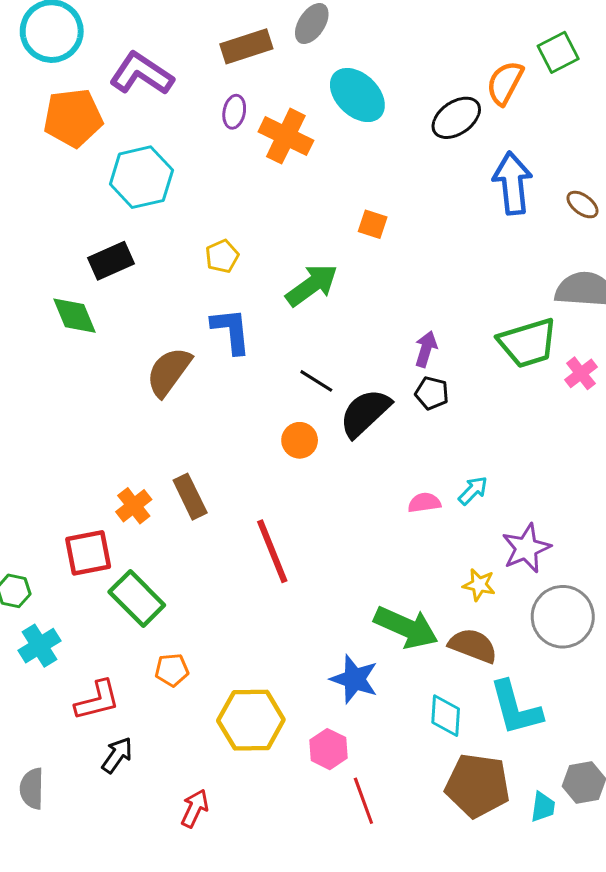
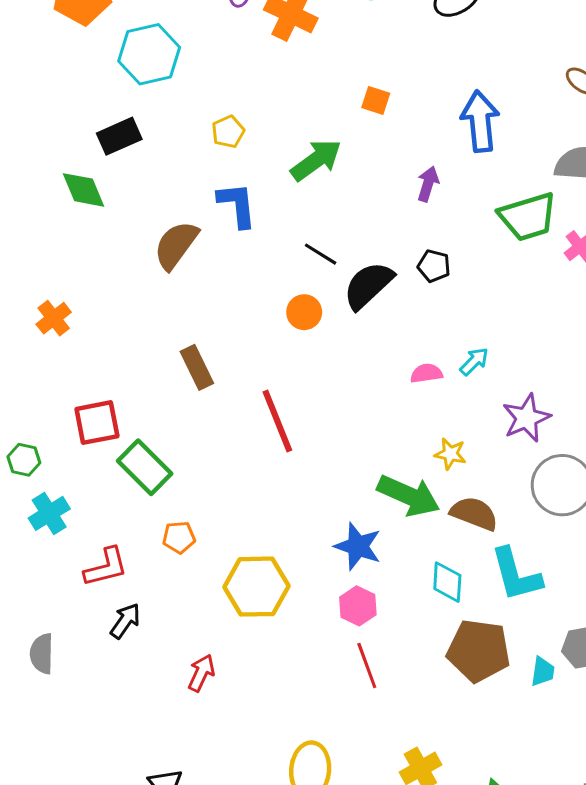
blue arrow: (513, 183) -> (480, 121), moved
purple arrow: (426, 349) -> (428, 184), moved
orange cross: (134, 506) -> (54, 318), moved
yellow star: (479, 585) -> (450, 454), moved
pink hexagon: (328, 749) -> (358, 606), moved

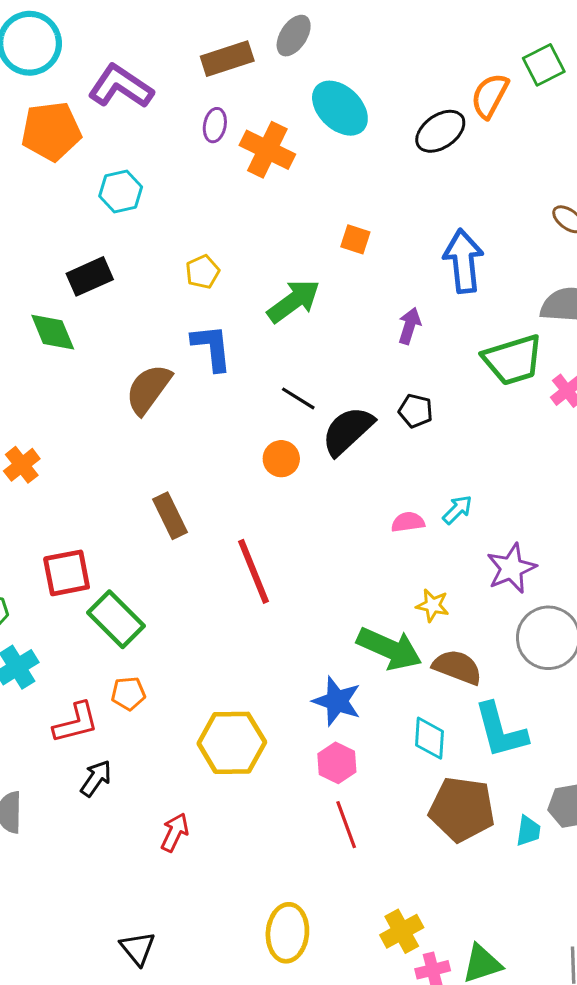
cyan hexagon: (149, 54) -> (121, 192), size x0.7
orange pentagon: (179, 537) -> (128, 693), moved

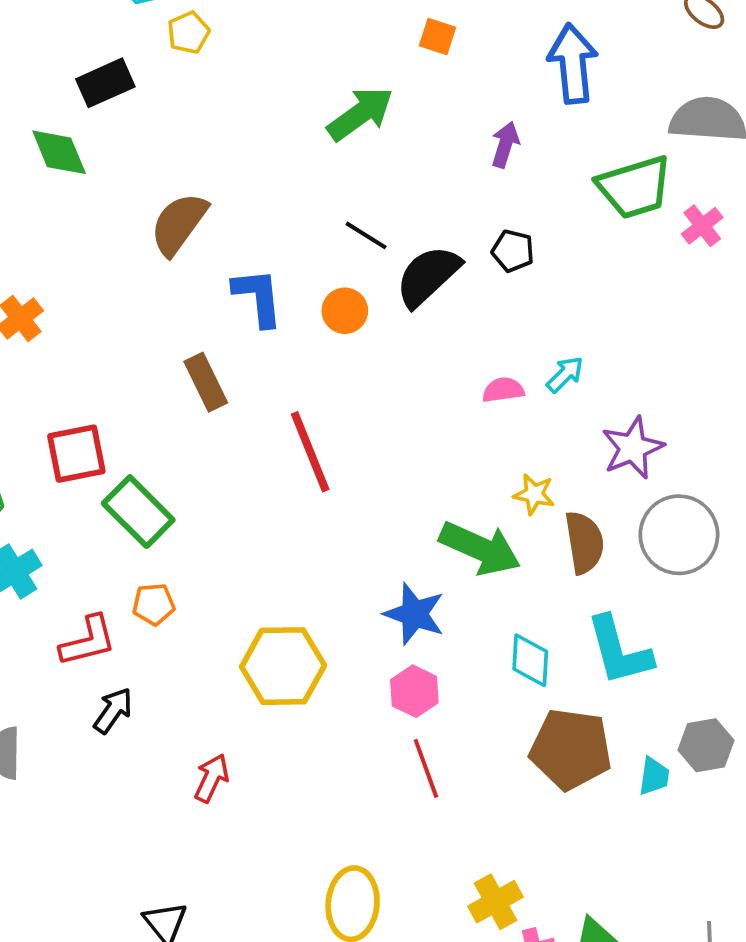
yellow pentagon: (202, 272) -> (188, 33), moved
blue L-shape: (212, 347) -> (258, 297), moved
brown semicircle: (457, 667) -> (584, 542), moved, turned 60

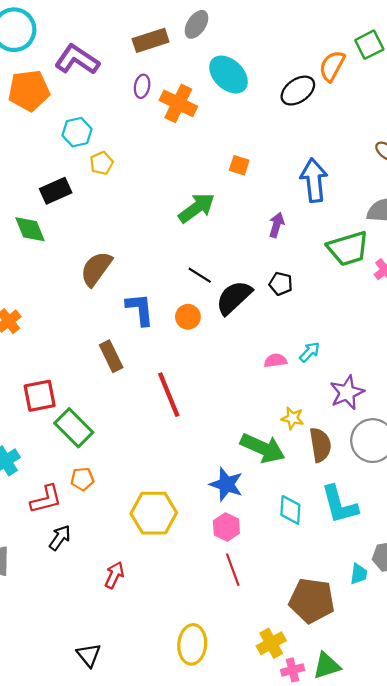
brown pentagon: (571, 749) -> (312, 601), moved

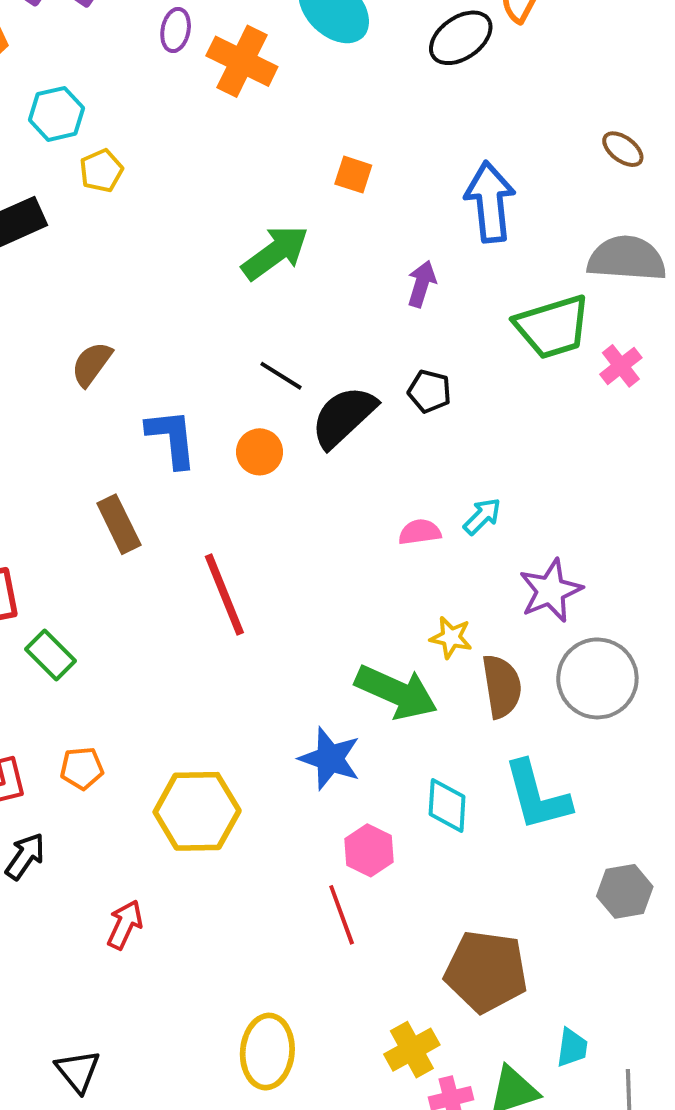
brown semicircle: (96, 269) -> (92, 364), size x0.7
green rectangle: (74, 428) -> (51, 655), size x0.7
orange pentagon: (82, 479) -> (82, 768), moved
pink hexagon: (226, 527) -> (369, 850), moved
cyan trapezoid: (359, 574) -> (572, 1048), moved

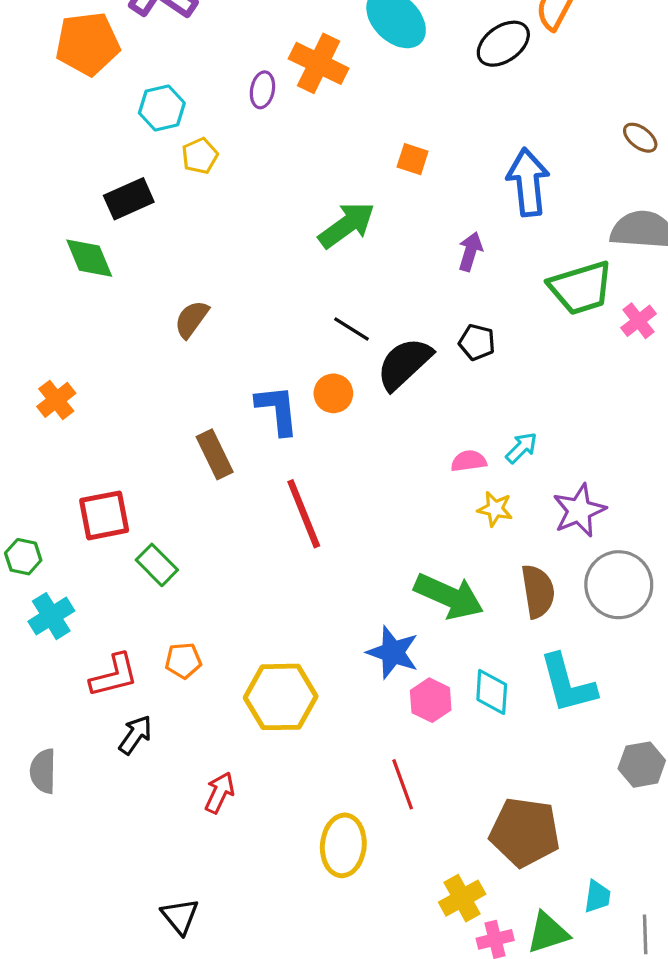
purple ellipse: (176, 30) -> (262, 90), moved
blue L-shape: (172, 438) -> (277, 410), moved
yellow star: (451, 637) -> (495, 509), moved
pink hexagon: (369, 850) -> (431, 700), moved
yellow ellipse: (267, 1052) -> (343, 845), moved

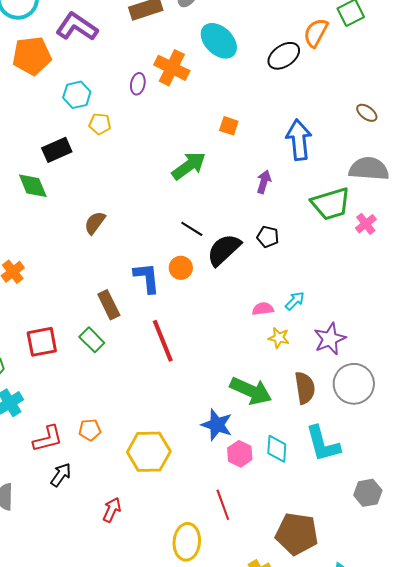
yellow pentagon: (200, 156) -> (100, 124), turned 30
green rectangle: (157, 565) -> (92, 340), moved

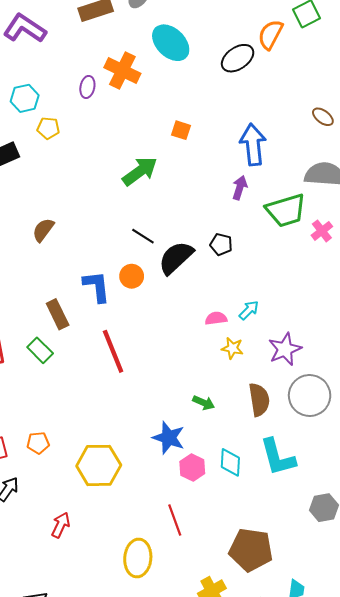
purple arrow: (264, 182) -> (240, 188), moved
green arrow: (251, 391) -> (204, 403), size x0.5

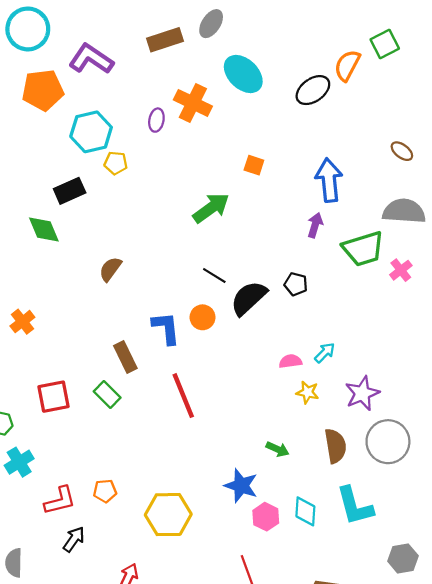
cyan hexagon: (25, 98) -> (91, 132), size x1.4

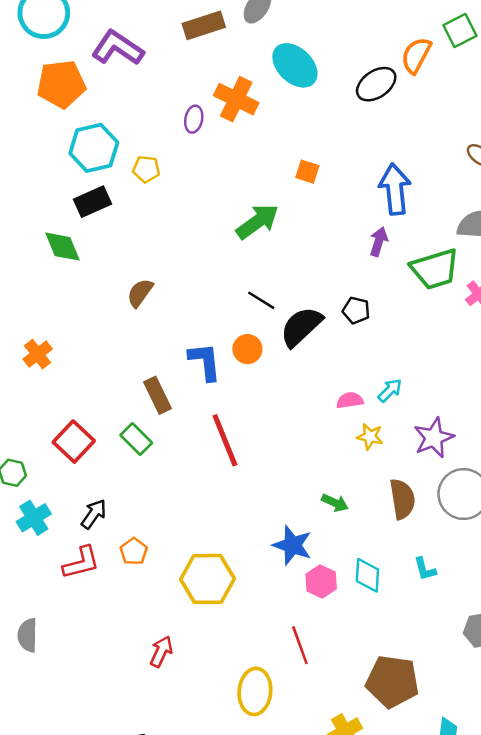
cyan hexagon: (91, 132) -> (94, 148), moved
red square: (54, 397) -> (74, 442), turned -36
orange pentagon: (105, 491) -> (134, 551), turned -30
cyan L-shape: (355, 506) -> (425, 569), size x0.5
black arrow: (74, 539) -> (94, 514), moved

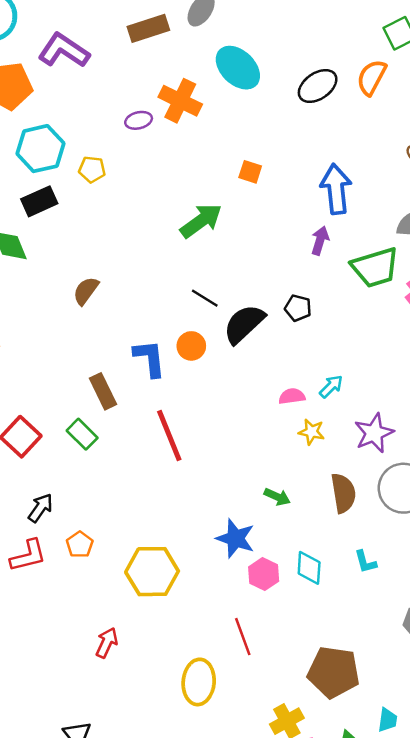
orange semicircle: (416, 55) -> (372, 77), moved
purple ellipse: (194, 119) -> (139, 120), turned 65

